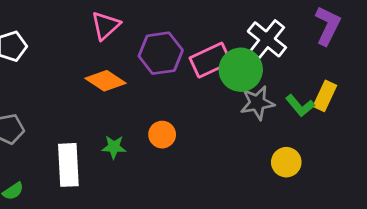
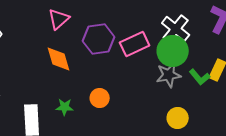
green circle: (241, 70) -> (173, 51), moved
orange diamond: (106, 81) -> (59, 59), turned 40
yellow circle: (286, 162) -> (178, 118), moved

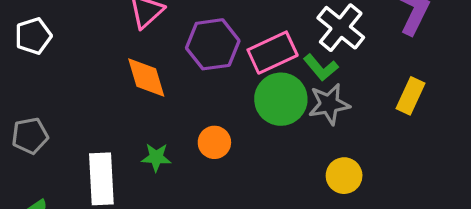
green circle: (173, 51) -> (281, 99), moved
green L-shape: (200, 77) -> (321, 68), moved

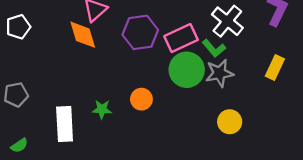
orange diamond: (146, 78) -> (83, 35), moved

